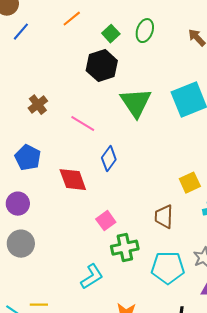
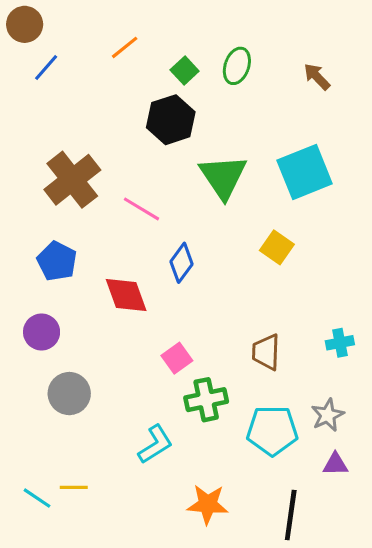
brown cross: (38, 105) -> (72, 180), size x1.8
yellow square: (190, 183) -> (277, 247), moved, turned -30
gray circle: (21, 244) -> (69, 394), moved

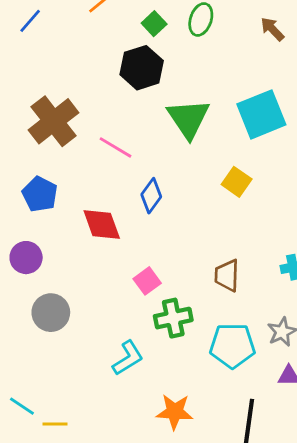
yellow line: (74, 487) -> (55, 424), moved

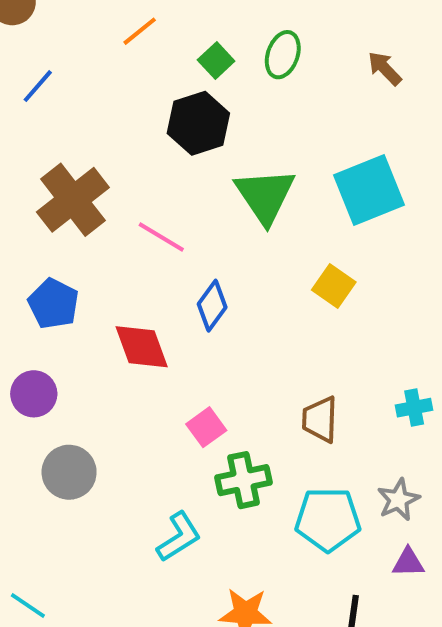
blue line: (30, 21) -> (38, 86), moved

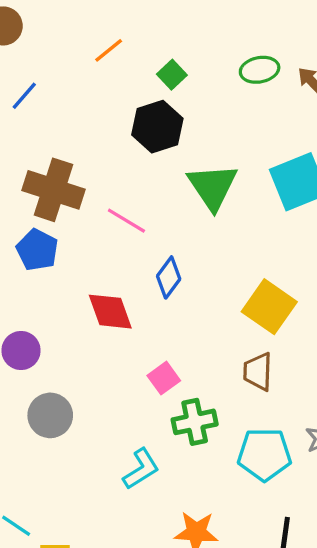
green ellipse: (283, 55) -> (260, 70), moved, turned 60
brown cross: (73, 200) -> (53, 190), turned -34
yellow square: (334, 286) -> (269, 307), moved, size x1.5
blue pentagon: (53, 304) -> (37, 250), moved

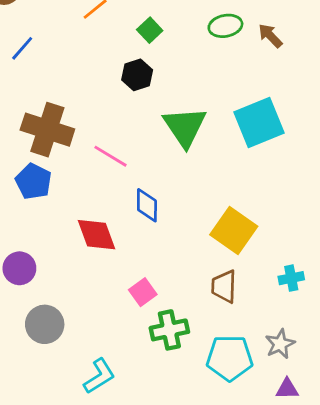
black hexagon: (157, 127) -> (137, 75), size x0.7
blue diamond: (169, 277) -> (147, 205), turned -36
cyan L-shape: (141, 469) -> (99, 376), moved

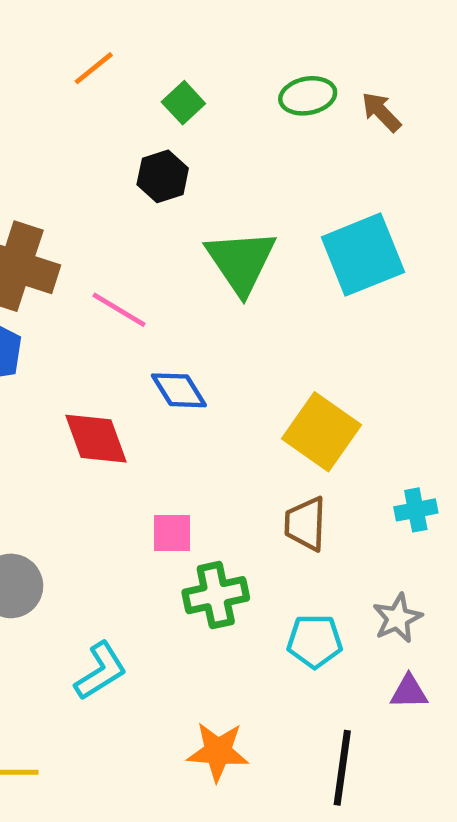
blue diamond: (147, 205) -> (179, 390), turned -32
pink square: (143, 292) -> (172, 533), turned 36
cyan pentagon: (230, 358) -> (315, 641), size x0.7

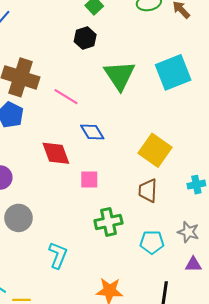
pink square: (172, 533) -> (89, 180), moved
gray star: (397, 618) -> (188, 232), turned -30
cyan L-shape: (101, 671) -> (58, 255), turned -36

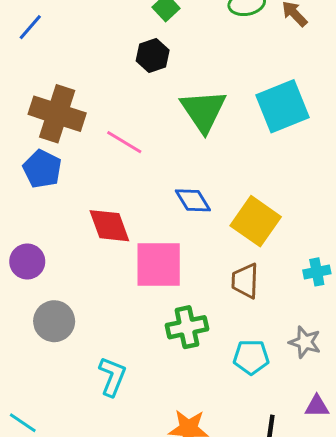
blue diamond: (92, 132) -> (193, 200), moved
pink square: (89, 180) -> (159, 264), size x1.8
purple triangle: (193, 264) -> (317, 406), moved

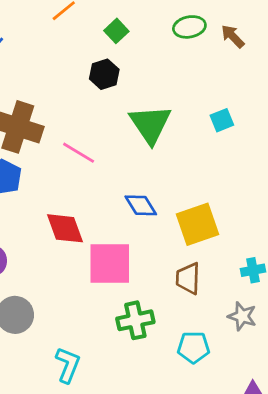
cyan square: (283, 106) -> (222, 120), size x0.5
yellow square: (256, 221) -> (198, 224), turned 36
gray star: (305, 342) -> (242, 316), moved

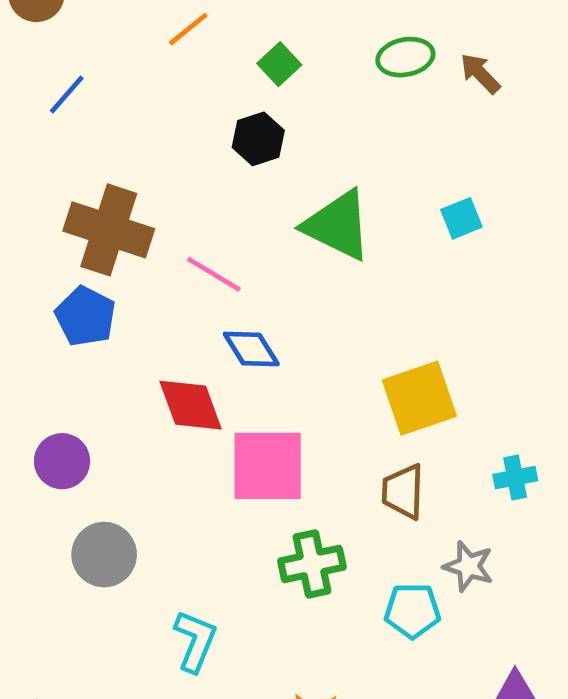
green triangle: (150, 124) -> (338, 225), turned -30
blue diamond: (141, 205) -> (251, 349), moved
gray star: (242, 316) -> (468, 566), moved

